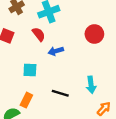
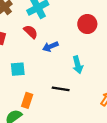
cyan square: (30, 70) -> (18, 69), moved
cyan arrow: (91, 85) -> (78, 65), moved

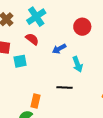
blue arrow: (50, 47) -> (59, 49), moved
cyan square: (18, 69) -> (20, 61), moved

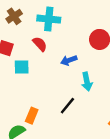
cyan cross: (36, 17) -> (49, 19), turned 30
black line: (65, 87) -> (67, 106), turned -63

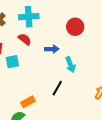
blue arrow: (69, 60) -> (52, 49), turned -152
orange rectangle: (32, 116) -> (28, 102), turned 48

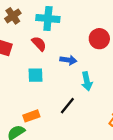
cyan square: (12, 62) -> (36, 75), moved

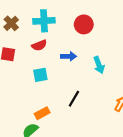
red circle: (99, 39) -> (84, 24), moved
red semicircle: (39, 44) -> (39, 45), turned 120
cyan arrow: (87, 81) -> (99, 65), moved

